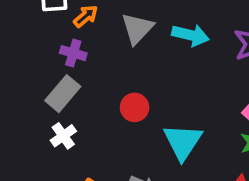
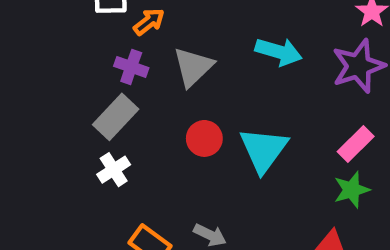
gray triangle: (137, 28) -> (193, 67), moved
cyan triangle: (183, 142) -> (264, 150), moved

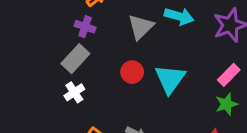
gray triangle: (193, 67) -> (141, 27), moved

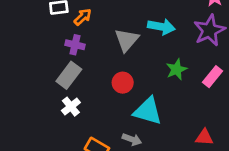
cyan triangle: (170, 79) -> (148, 111), moved, turned -44
green star: (226, 104) -> (176, 69), moved

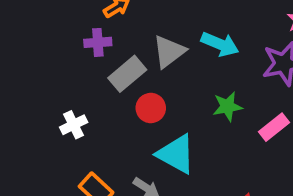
purple cross: (75, 45) -> (98, 42), turned -30
gray rectangle: (69, 75) -> (127, 74), moved

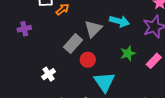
purple cross: (98, 42) -> (24, 29), moved
cyan triangle: (176, 154) -> (104, 82), turned 35

